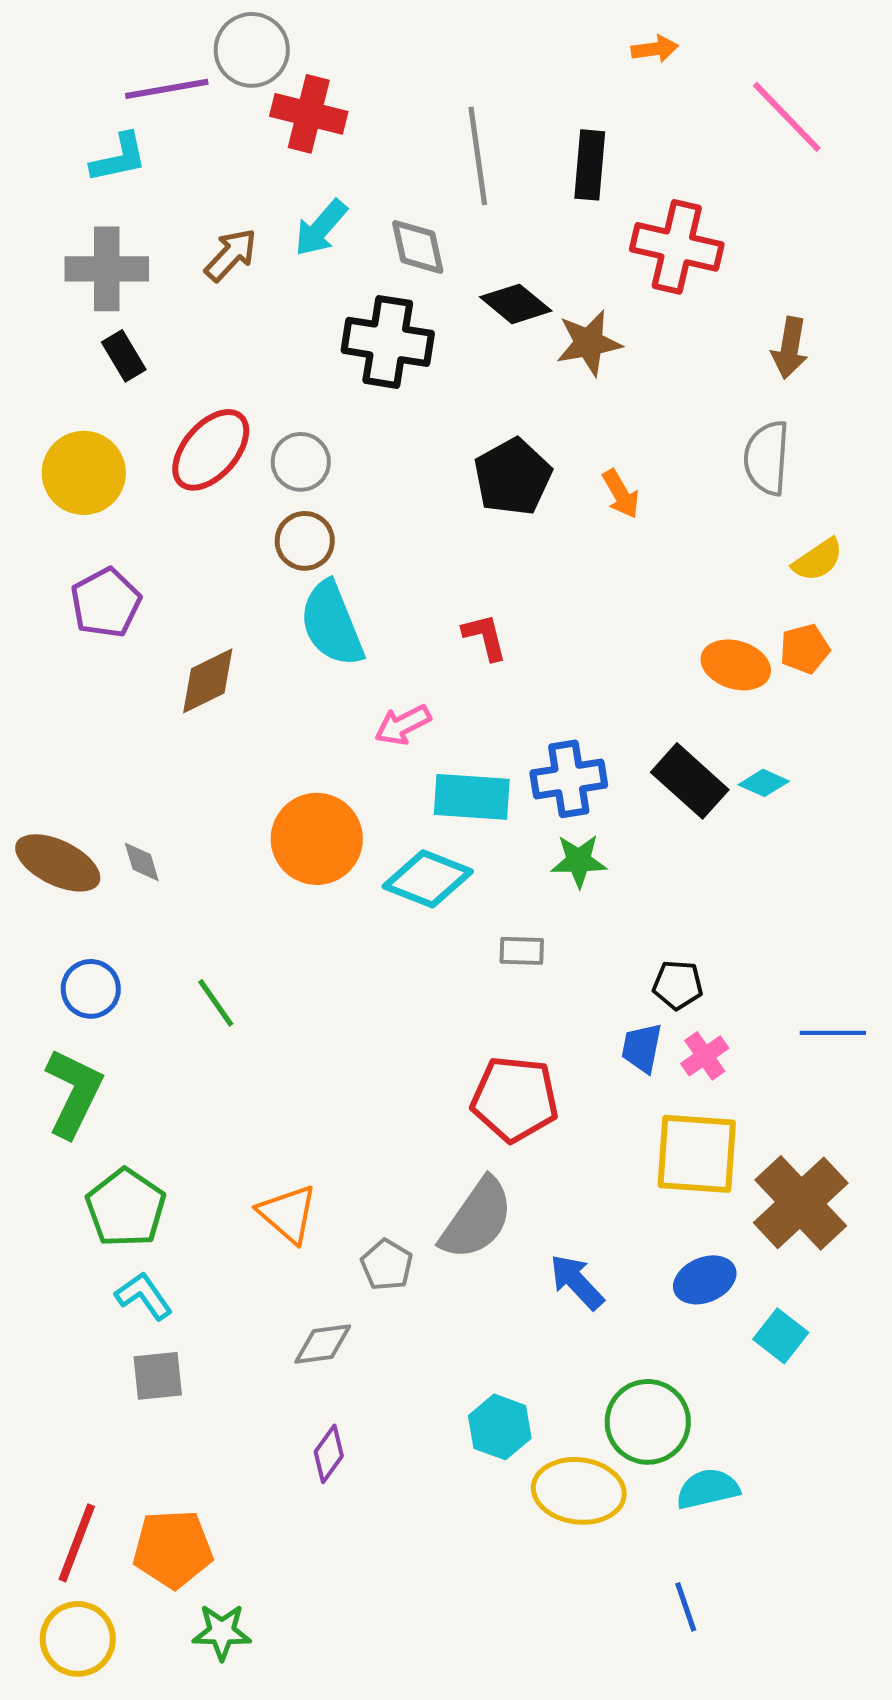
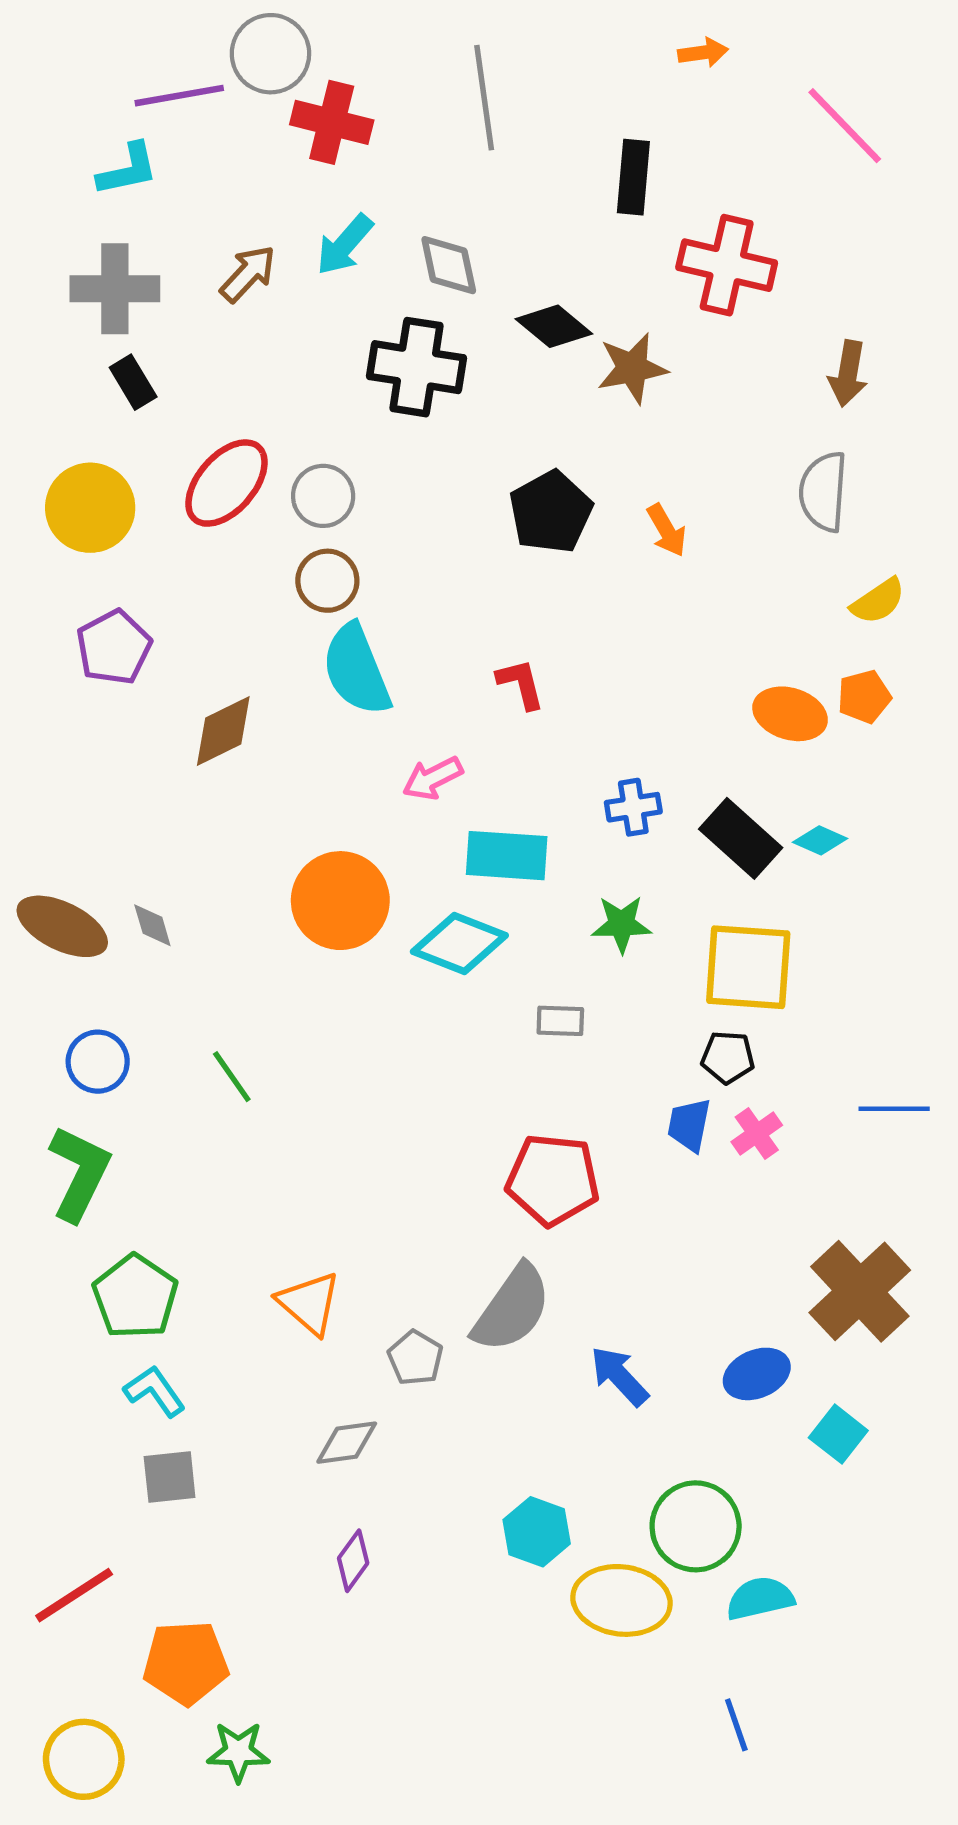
gray line: (478, 156) -> (484, 98), moved
blue cross: (569, 779) -> (633, 807), moved, size x0.7
yellow square: (697, 1154) -> (748, 967), moved
red line: (77, 1543) -> (74, 1595), moved, turned 36

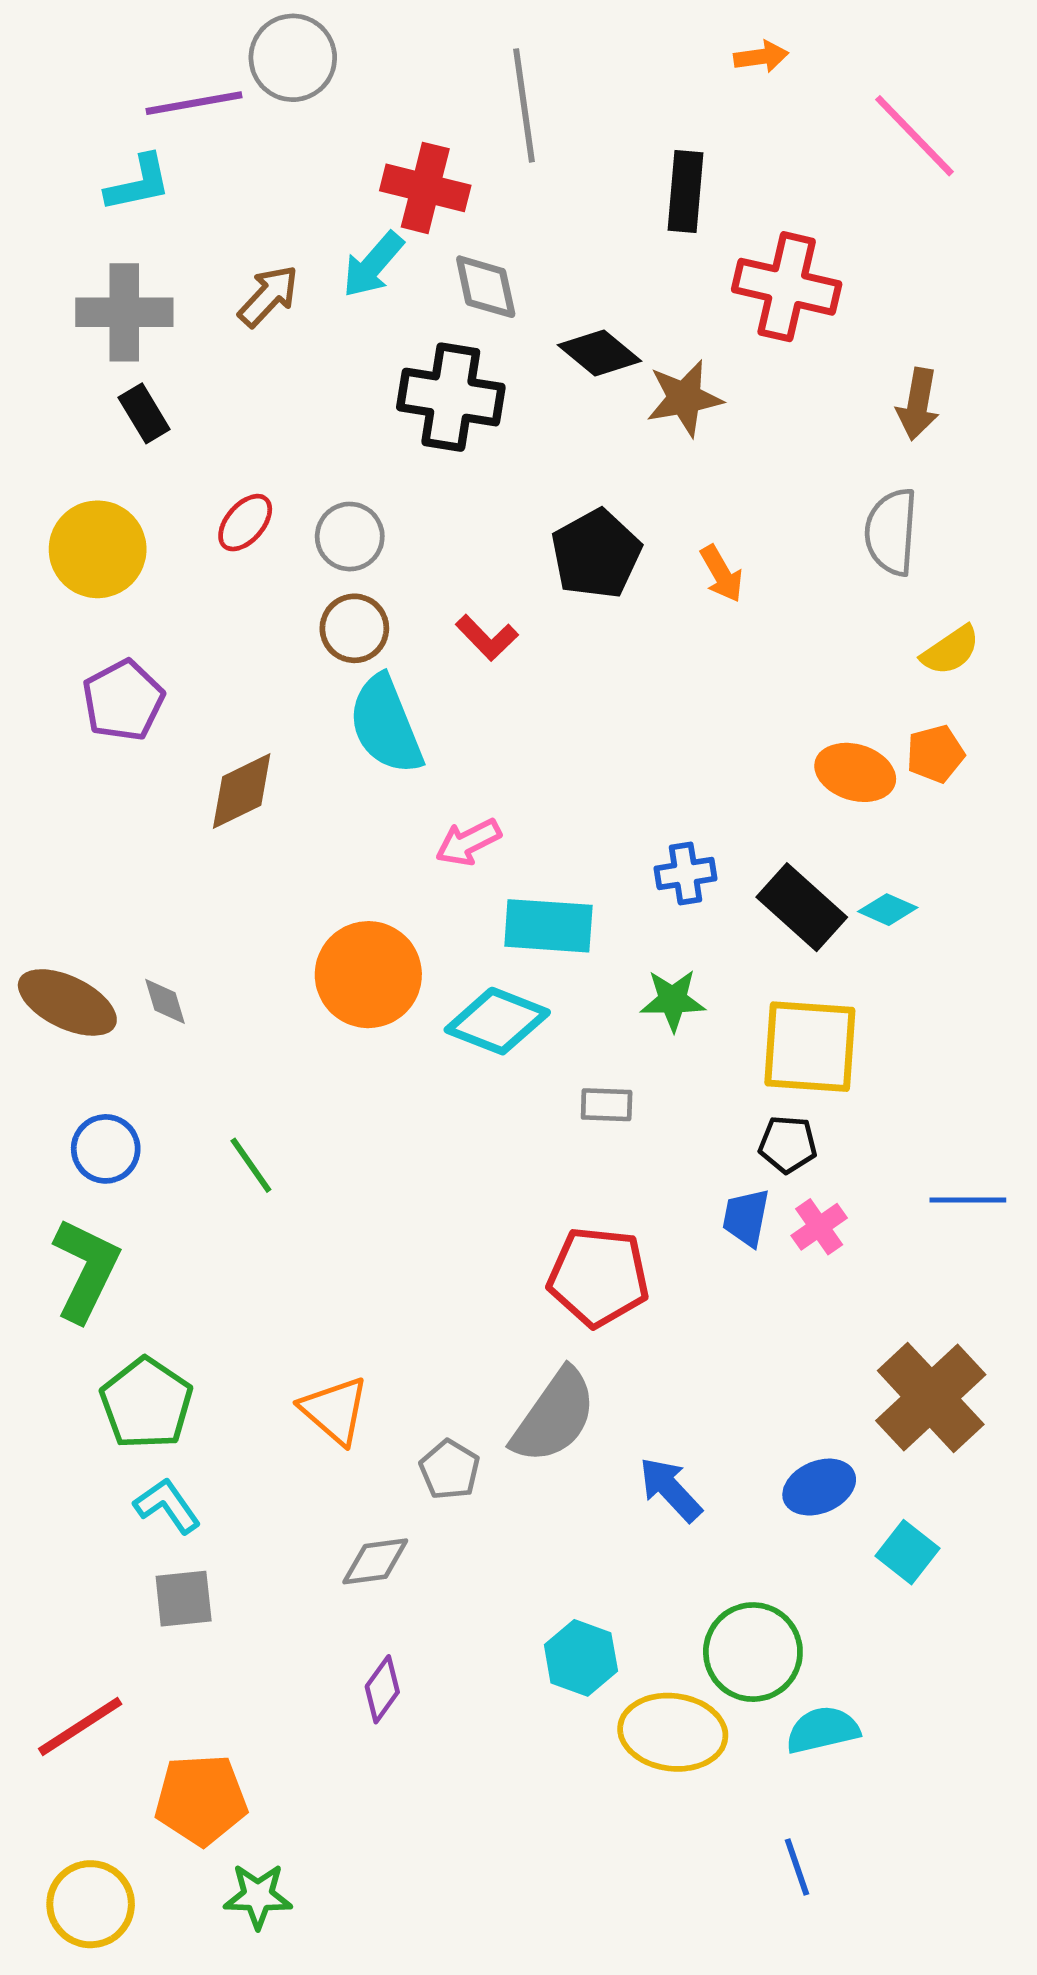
red cross: (332, 122) -> (425, 188), moved
red ellipse: (226, 483) -> (245, 523), size x0.6
red L-shape: (521, 684) -> (487, 638), moved, turned 150

